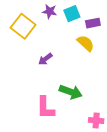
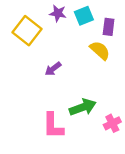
purple rectangle: (93, 23) -> (109, 27), turned -72
green arrow: (71, 92) -> (83, 107), turned -40
pink cross: (96, 120) -> (112, 123), moved, turned -32

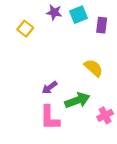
yellow square: (27, 31) -> (25, 29), size x0.6
yellow semicircle: (100, 50) -> (94, 68), moved
purple arrow: (53, 69) -> (50, 88), moved

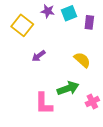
yellow square: (25, 29) -> (22, 25), size x1.5
purple arrow: (50, 88) -> (39, 56), moved

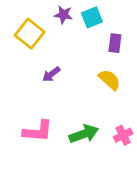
purple rectangle: (89, 22) -> (115, 43), moved
green arrow: (68, 88) -> (84, 134), moved
pink L-shape: (44, 104) -> (38, 131), moved, turned -85

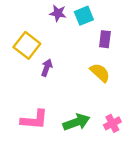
yellow square: (30, 34) -> (27, 45), moved
purple arrow: (51, 74) -> (47, 68), turned 147

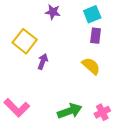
cyan square: (84, 16) -> (92, 14), moved
pink L-shape: (34, 120) -> (17, 108), moved, turned 40

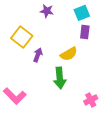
yellow semicircle: (91, 66) -> (69, 54), moved, turned 108
green arrow: (70, 111) -> (60, 78), moved, turned 105

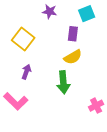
purple rectangle: (85, 32) -> (73, 34), moved
purple arrow: (38, 55) -> (26, 72), moved

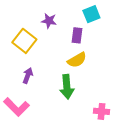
purple star: (50, 12) -> (49, 21), moved
pink cross: (96, 106) -> (102, 111), turned 32

